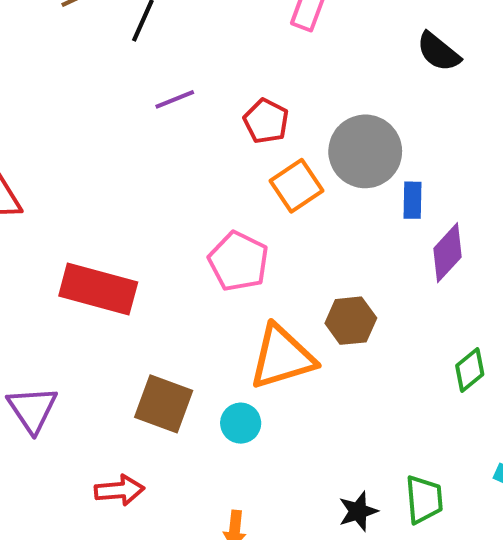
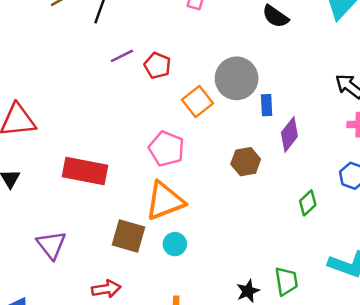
red pentagon: (266, 121) -> (157, 66), moved
brown hexagon: (351, 321) -> (246, 162), moved
orange triangle: (282, 357) -> (165, 201), moved

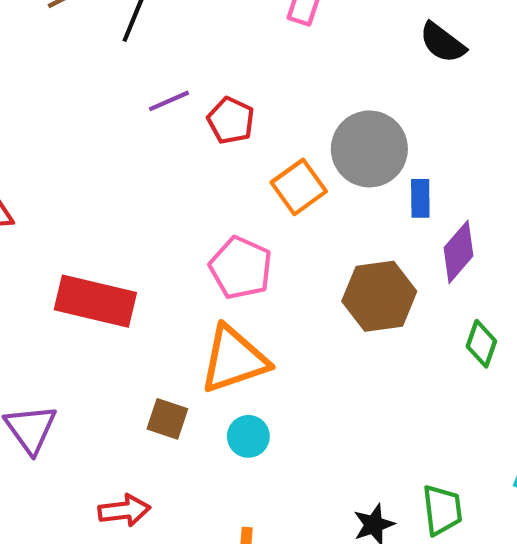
brown hexagon: (246, 162) -> (379, 296), size x1.4
green diamond: (308, 203) -> (481, 344), moved, turned -30
brown square: (129, 236) -> (167, 419), size x0.7

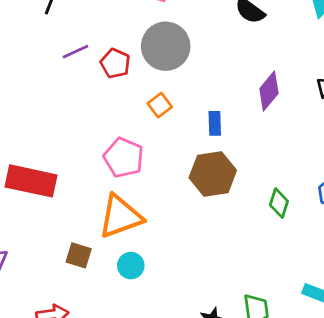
gray circle: (369, 149) -> (166, 46), moved
orange square: (299, 187) -> (160, 105), size x0.7
blue rectangle: (420, 198) -> (215, 123), moved
purple diamond: (458, 252) -> (269, 91), moved

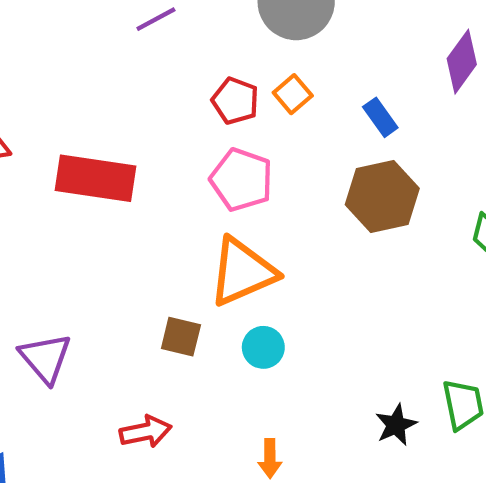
red pentagon: (115, 63) -> (235, 101), moved
blue rectangle: (215, 123) -> (380, 117), turned -30
red rectangle: (31, 181) -> (96, 178), moved

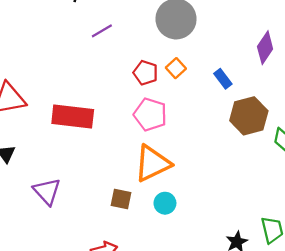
brown hexagon: (382, 196) -> (249, 116), moved
purple triangle: (45, 358) -> (47, 191), moved

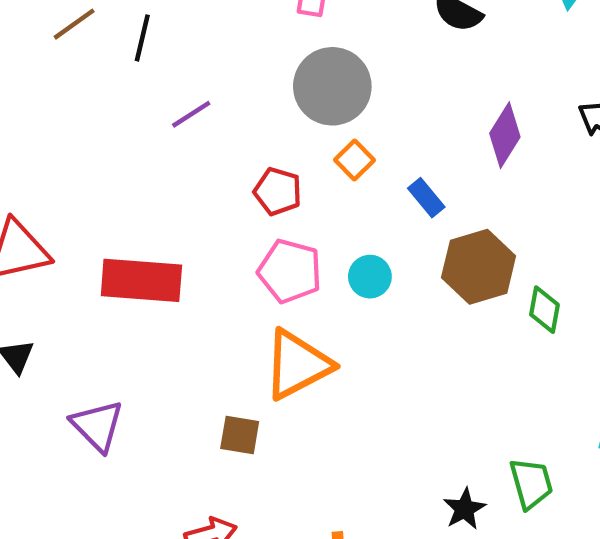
orange square: (176, 68) -> (354, 160), moved
cyan circle: (165, 203) -> (370, 277), moved

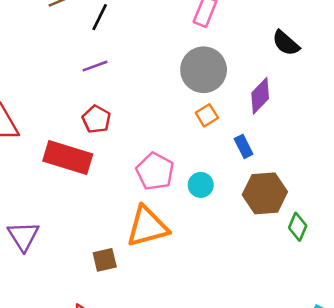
purple line: (191, 114) -> (95, 66), moved
purple diamond: (505, 135) -> (260, 96), moved
red pentagon: (278, 191) -> (96, 119), moved
brown square: (240, 435) -> (105, 260), turned -35

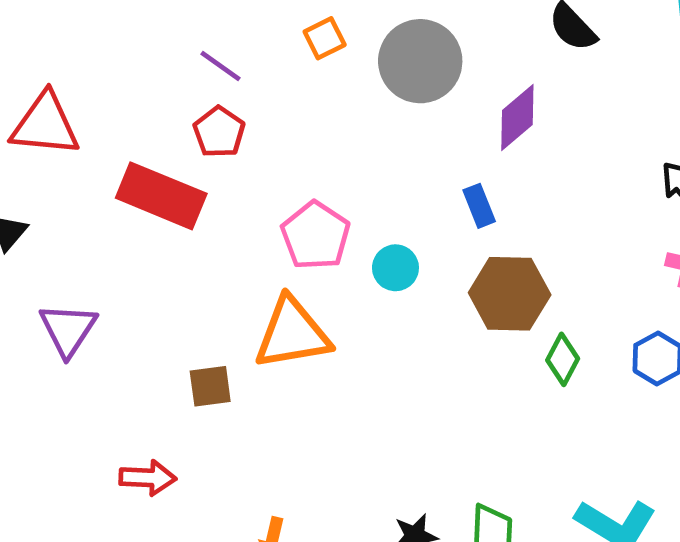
purple line: (95, 66) -> (221, 66), moved, turned 50
orange square: (207, 115) -> (325, 38), moved

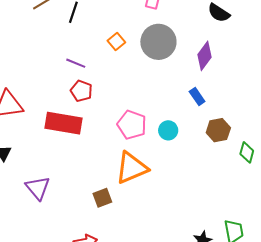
brown hexagon: (510, 294) -> (218, 130), size x0.7

